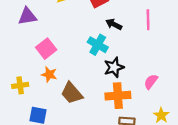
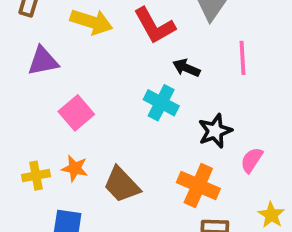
black star: (114, 67) -> (215, 131), moved
orange star: (49, 74) -> (75, 168), moved
orange cross: (118, 96) -> (198, 185), turned 30

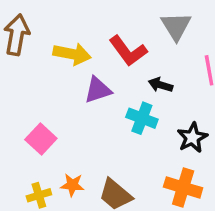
purple triangle: (43, 61) -> (98, 90), moved
pink square: (76, 113) -> (41, 139), moved

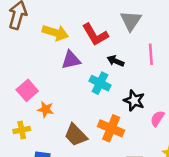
black star: (192, 138) -> (134, 100), turned -30
orange star: (72, 185) -> (46, 109), moved
orange cross: (183, 187) -> (111, 128), moved

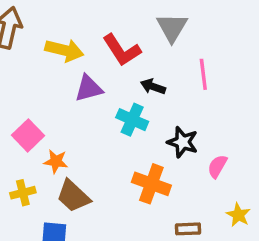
brown trapezoid: (76, 135) -> (73, 196), moved

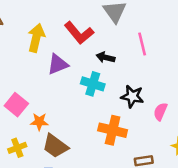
yellow arrow: (64, 50) -> (36, 38), turned -84

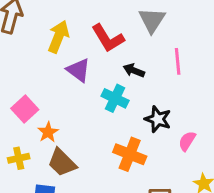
purple triangle: (58, 64) -> (78, 70), turned 50
orange star: (39, 122) -> (48, 132), turned 30

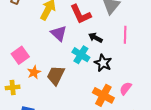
black star: (158, 119) -> (103, 63), moved
orange cross: (130, 154) -> (103, 95), moved
brown trapezoid: (62, 163) -> (56, 75), moved, turned 65

